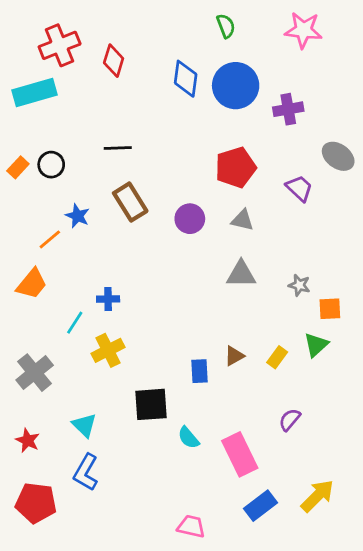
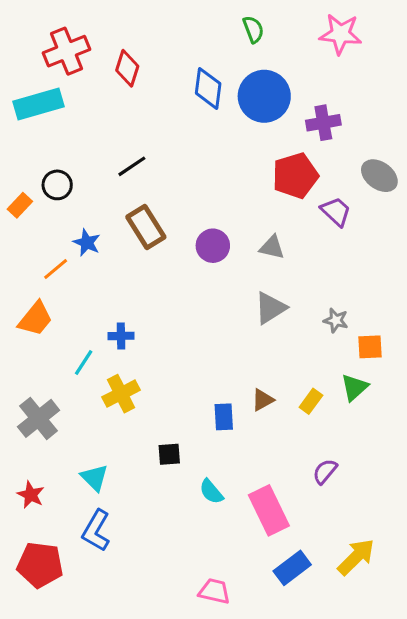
black line: (118, 148) -> (132, 166), turned -32
orange rectangle: (18, 167) -> (20, 205), moved
red pentagon: (236, 167) -> (295, 176), moved
gray triangle: (241, 274) -> (270, 308), turned -32
black square: (151, 404) -> (169, 454), size x0.6

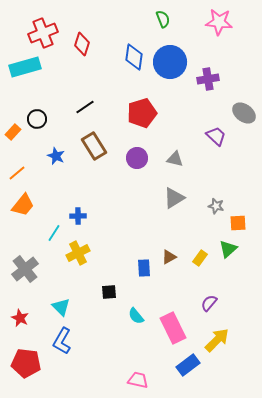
red pentagon: (295, 176) -> (142, 113), moved
orange line: (56, 269) -> (17, 173), moved
yellow arrow: (356, 557) -> (217, 340), moved

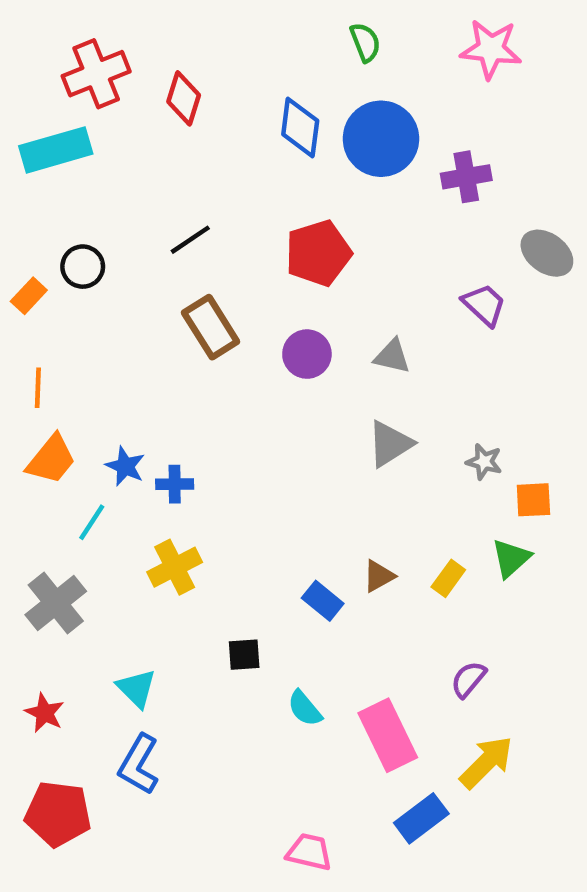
blue star: (56, 156) -> (125, 466), moved
orange line: (17, 173) -> (38, 388), turned -48
cyan line: (54, 233) -> (92, 522), moved
blue rectangle: (144, 268) -> (323, 601), turned -48

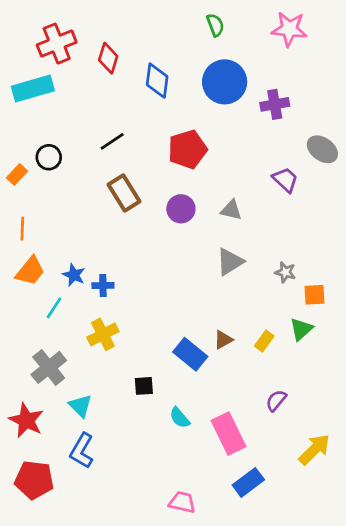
blue diamond: (300, 128) -> (157, 81), moved
blue rectangle: (323, 601) -> (190, 354), size x1.4
gray cross: (56, 603) -> (49, 367), moved
red star: (45, 713) -> (26, 420), size x1.5
yellow arrow: (486, 762) -> (314, 449), moved

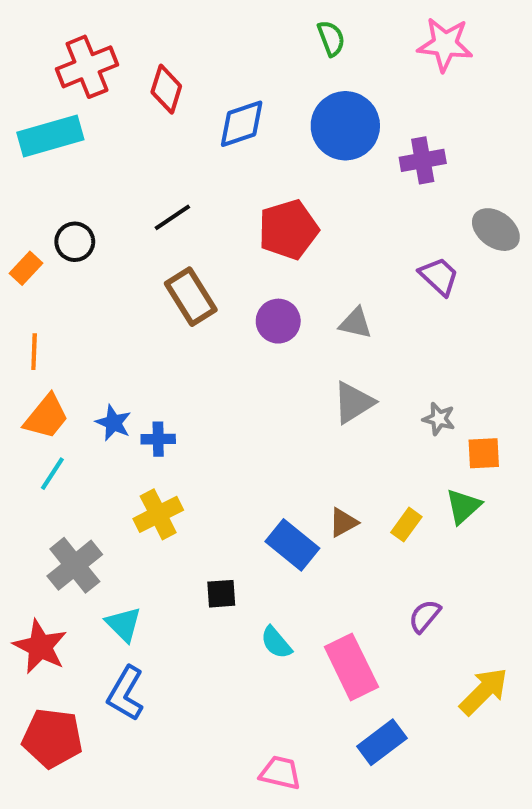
blue diamond: (157, 81) -> (242, 124), turned 64
cyan line: (54, 308) -> (52, 474), moved

